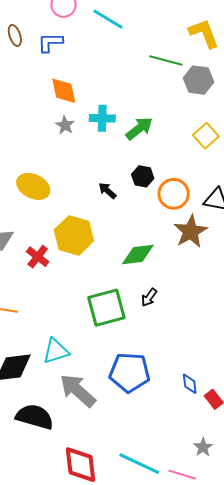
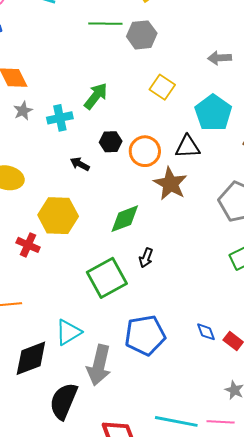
cyan cross: (102, 118) -> (60, 118), moved
gray star: (65, 125) -> (23, 111), turned 30
gray arrow: (78, 390) -> (99, 365), turned -105
black semicircle: (35, 417) -> (64, 401), turned -69

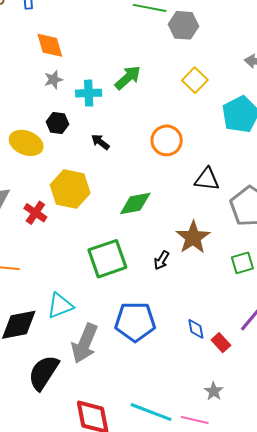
black hexagon: (111, 142) -> (58, 123), moved
black triangle: (188, 147) -> (207, 179), moved
brown star: (170, 184) -> (193, 237), moved
black arrow: (146, 258) -> (161, 260), moved

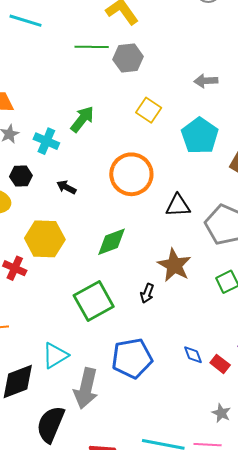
cyan cross: (89, 93) -> (46, 141), turned 35
orange circle: (167, 140) -> (131, 174), size x1.4

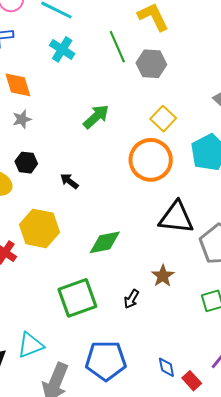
green line: (92, 47) -> (117, 47), turned 56
cyan cross: (46, 141) -> (62, 49), moved
orange circle: (131, 174) -> (151, 160), moved
black triangle: (178, 205) -> (176, 218), size x1.4
brown star: (174, 265) -> (163, 276), size x0.7

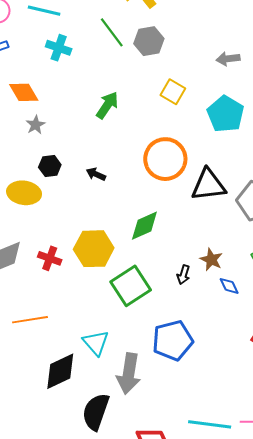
orange circle: (151, 160) -> (165, 159), moved
yellow hexagon: (39, 228) -> (94, 249), moved
brown star: (163, 276) -> (211, 260), moved
cyan triangle: (30, 345) -> (96, 343), turned -36
blue diamond: (166, 367) -> (229, 286), moved

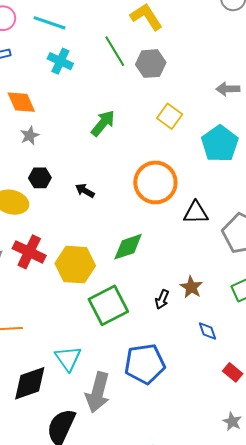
black triangle: (208, 185) -> (196, 213), size x0.7
red cross: (50, 258) -> (29, 252), moved, size x1.4
blue diamond: (229, 286) -> (207, 331), moved

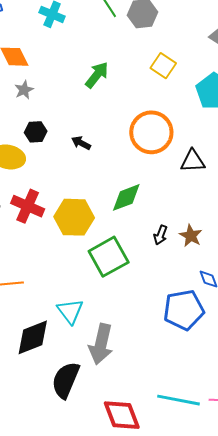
black arrow: (162, 299) -> (161, 235), moved
blue pentagon: (145, 364) -> (184, 310), moved

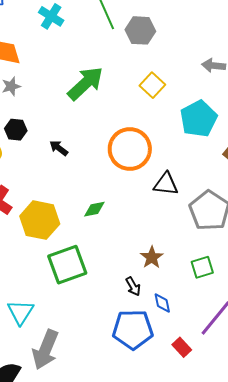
green arrow: (97, 75) -> (85, 83), size x1.4
green diamond: (126, 197) -> (94, 209), size x0.7
black arrow: (161, 235) -> (133, 286), moved, turned -60

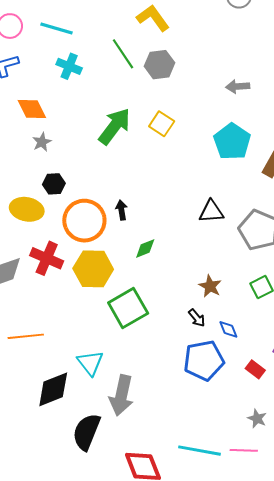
yellow square: (152, 85) -> (162, 124), moved
black arrow: (59, 148) -> (121, 210), moved, turned 54
orange circle: (130, 149) -> (84, 221), moved

